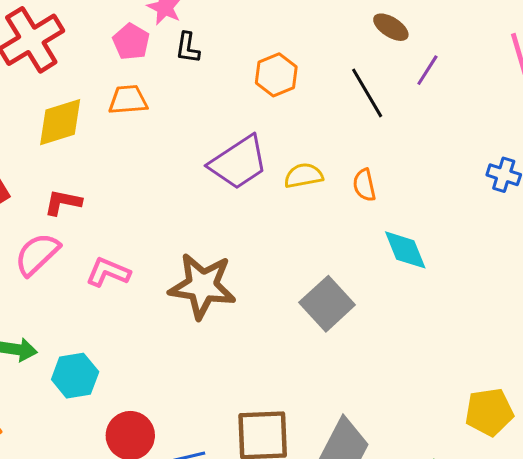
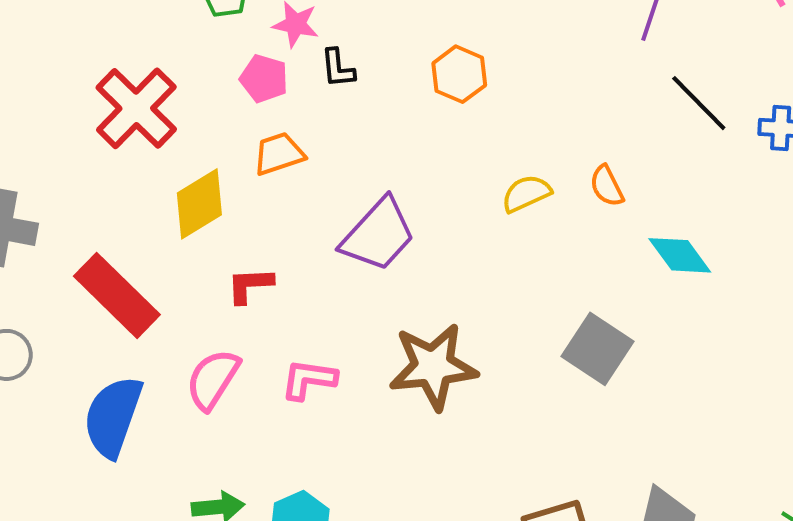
black line: (367, 93) -> (699, 103), moved
purple trapezoid: (238, 163) -> (378, 235), moved
red L-shape: (63, 202) -> (250, 285), moved

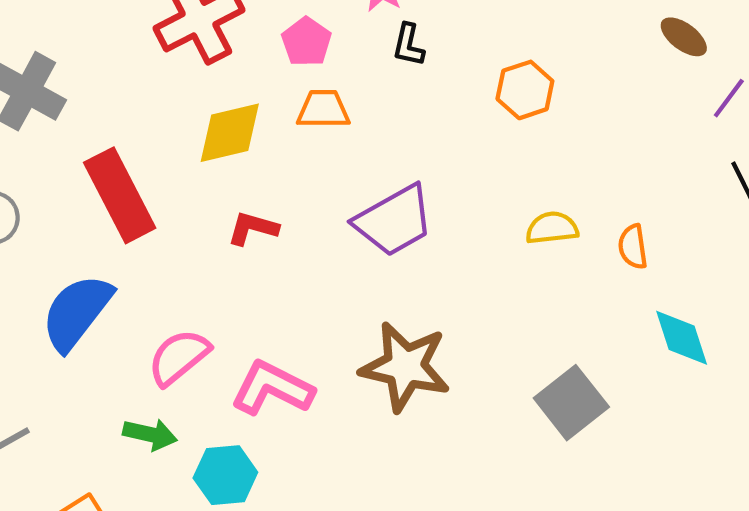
pink pentagon: (264, 79) -> (306, 42), moved
pink semicircle: (213, 379) -> (179, 357), moved
pink L-shape: (309, 379) -> (272, 388), moved, size x1.4

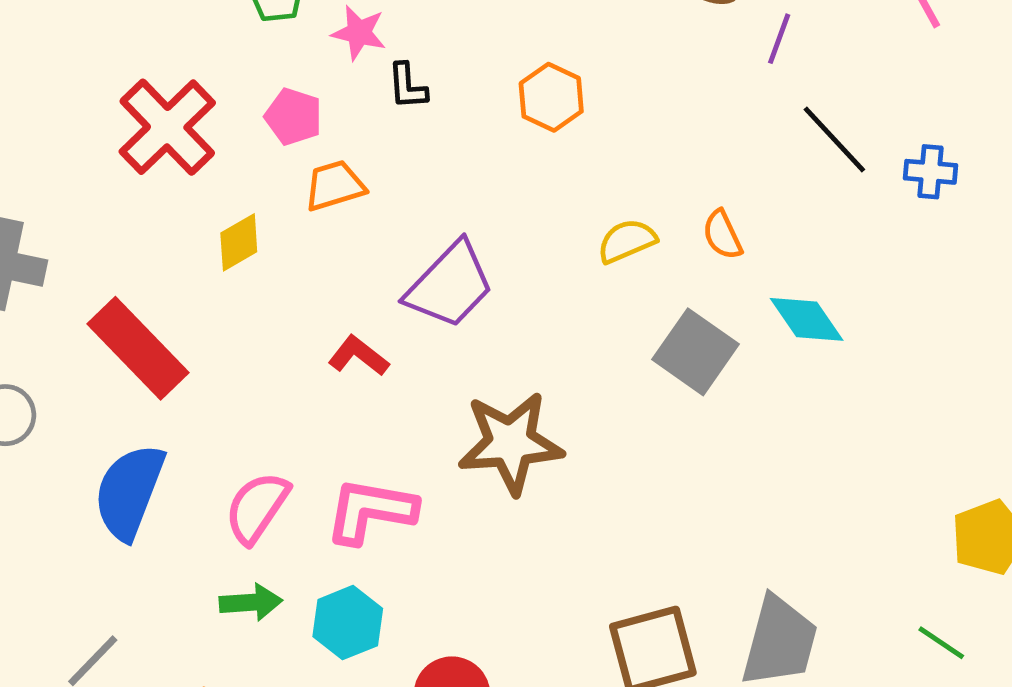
yellow diamond: (230, 133) -> (239, 242), size x0.7
red L-shape: (253, 228) -> (358, 356), moved, turned 39
gray square: (571, 403) -> (695, 352), moved

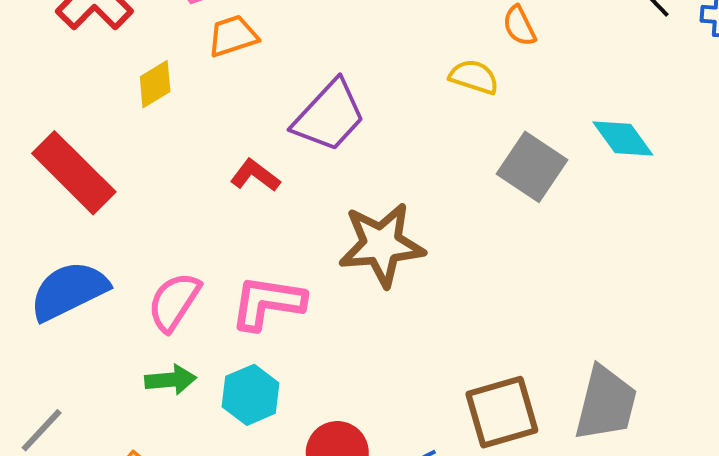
orange semicircle: (722, 235) -> (519, 26), moved
yellow semicircle: (627, 241) -> (474, 77), turned 42
blue semicircle: (129, 492) -> (69, 291), turned 44

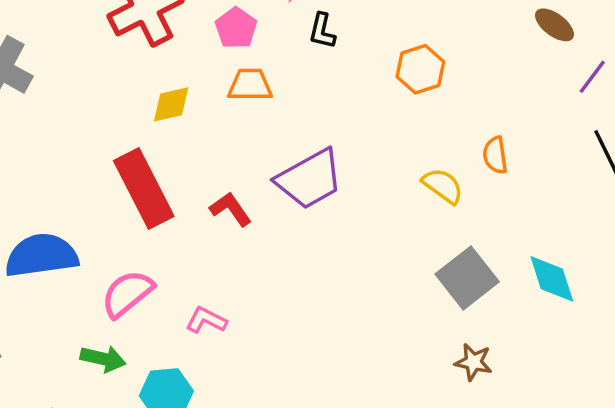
red rectangle: (74, 173) -> (144, 188), moved
brown star: (382, 245) -> (473, 362), moved, size x0.5
pink L-shape: (268, 303) -> (206, 320), size x0.6

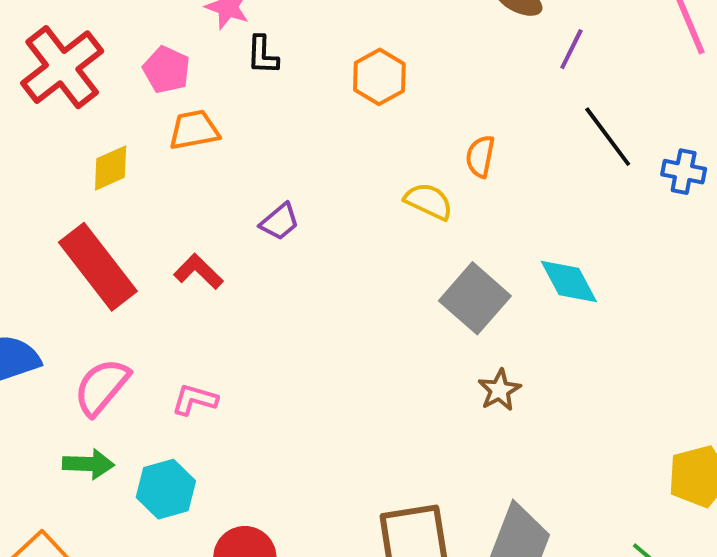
orange semicircle: (495, 155) -> (480, 156), turned 30
purple trapezoid: (310, 179) -> (280, 222), size x0.5
brown star: (473, 362) -> (499, 390), turned -30

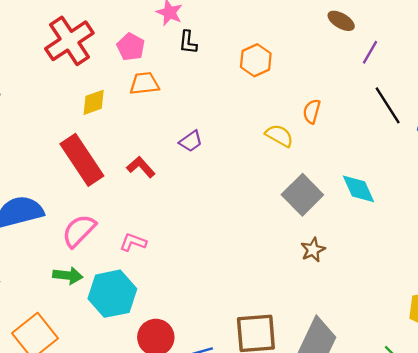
cyan hexagon: (166, 489) -> (112, 294), size x1.4

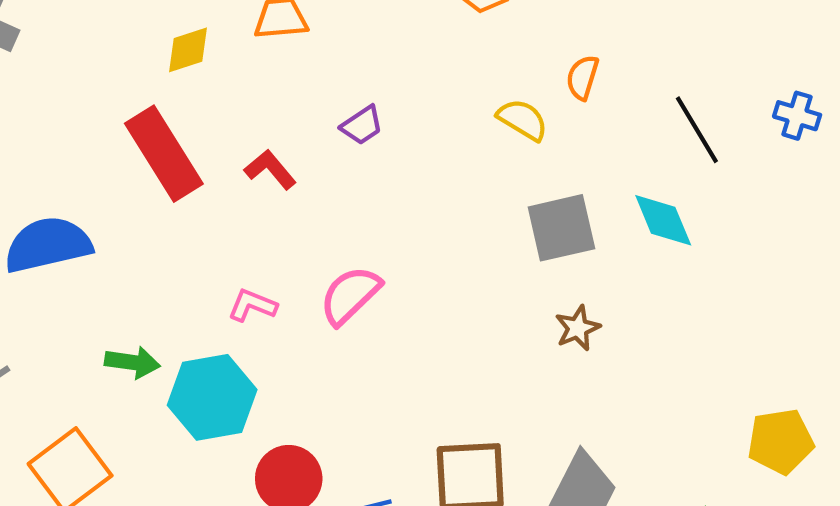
black line: (388, 105) -> (697, 130), moved
gray square: (302, 195) -> (561, 228), turned 30
pink semicircle: (79, 231) -> (350, 295), moved

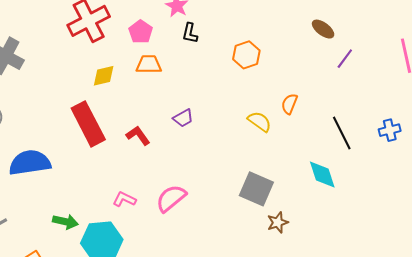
blue cross: (797, 116) -> (390, 130), turned -35
gray square: (561, 228) -> (256, 189), moved, turned 32

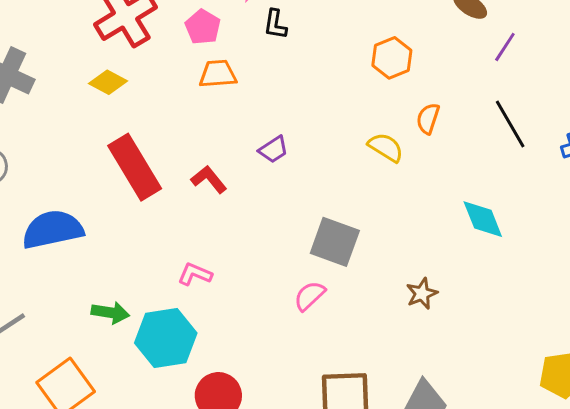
orange hexagon: (246, 55) -> (392, 58), moved
yellow diamond: (104, 76) -> (108, 82), moved, turned 45
black line: (342, 133) -> (510, 124), moved
gray square: (256, 189) -> (335, 242), moved
pink semicircle: (171, 198) -> (310, 296), moved, size x0.7

